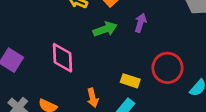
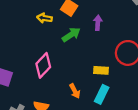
pink diamond: (63, 58) -> (43, 65), turned 60

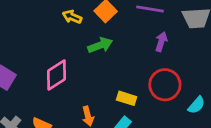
purple arrow: (98, 23) -> (161, 42), moved

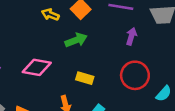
pink diamond: (57, 75) -> (37, 67), turned 44
yellow rectangle: (127, 98) -> (85, 78), moved

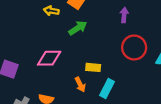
yellow rectangle: (85, 78) -> (93, 67), moved

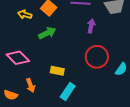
pink diamond: (49, 58) -> (18, 58), turned 40
orange arrow: (80, 85) -> (31, 85), moved

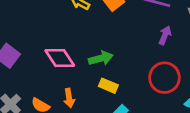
green arrow: (47, 33) -> (101, 58), moved

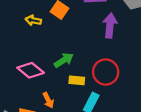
purple arrow: (165, 35) -> (110, 25), size x1.5
red circle: (164, 78) -> (106, 72), moved

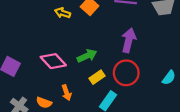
purple arrow: (110, 25) -> (129, 40), moved
yellow rectangle: (77, 80) -> (97, 77), turned -48

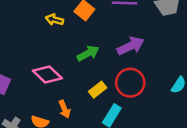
purple arrow: (129, 40) -> (131, 46), turned 55
green arrow: (87, 56) -> (88, 53), moved

